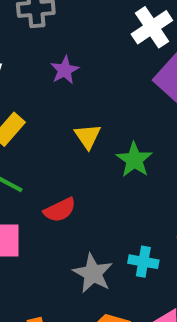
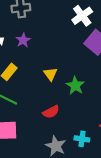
purple star: (65, 70) -> (23, 40), moved
red semicircle: (60, 210) -> (51, 112), moved

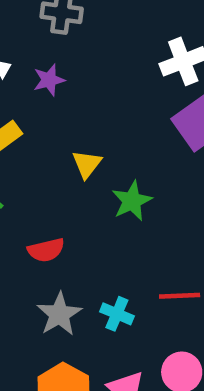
red semicircle: (51, 112) -> (46, 250), moved

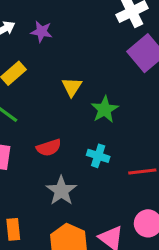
purple star: (49, 80) -> (41, 32), turned 30
cyan cross: (117, 314) -> (98, 156), moved

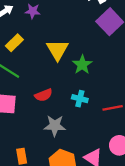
yellow triangle: (72, 87) -> (57, 50), size x1.5
gray star: (61, 191) -> (55, 126), turned -30

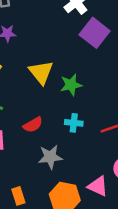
green star: (82, 65) -> (71, 85), turned 30

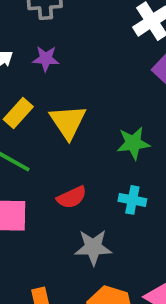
yellow triangle: (41, 72) -> (68, 122), moved

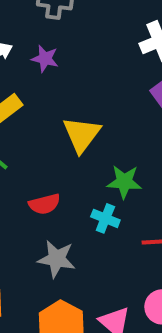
yellow triangle: (68, 122) -> (82, 134), moved
green star: (133, 143) -> (124, 182), moved

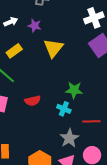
yellow triangle: (82, 134) -> (53, 48), moved
gray star: (57, 259) -> (69, 138), moved, turned 30

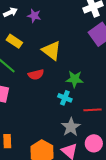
yellow triangle: (53, 48) -> (51, 50), moved, turned -30
yellow rectangle: (14, 51) -> (14, 41), turned 70
red semicircle: (33, 101) -> (36, 75), moved

